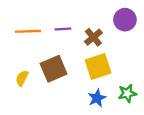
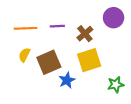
yellow semicircle: (22, 78) -> (24, 55), moved
blue star: (97, 98) -> (67, 80), moved

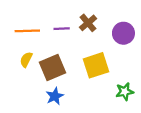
purple circle: (114, 18) -> (123, 33), moved
brown cross: (85, 34) -> (88, 23), moved
blue star: (67, 80) -> (55, 96), moved

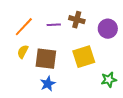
brown cross: (88, 23) -> (77, 20), turned -35
orange line: (27, 31) -> (24, 27), turned -45
brown square: (52, 68) -> (46, 59), turned 30

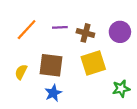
brown cross: (77, 20) -> (85, 33), moved
yellow semicircle: (23, 52) -> (21, 72), moved

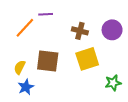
purple line: (60, 27) -> (46, 14), moved
blue star: (53, 93) -> (26, 87), moved

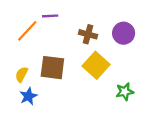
yellow square: (87, 59) -> (96, 65), turned -30

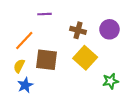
orange line: (27, 31) -> (24, 41), moved

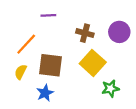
green star: (110, 81) -> (110, 88), moved
blue star: (25, 85) -> (45, 93), moved

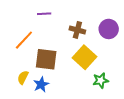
yellow semicircle: (21, 72) -> (23, 77), moved

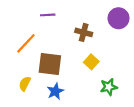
purple circle: (109, 29) -> (119, 18), moved
yellow square: (84, 57) -> (91, 62), size x0.6
blue star: (41, 84) -> (55, 91), moved

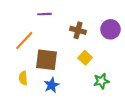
purple circle: (119, 18) -> (110, 29), moved
yellow semicircle: (25, 84) -> (23, 78), turned -32

